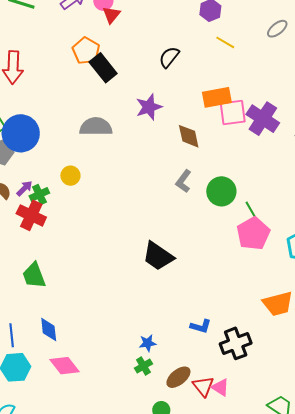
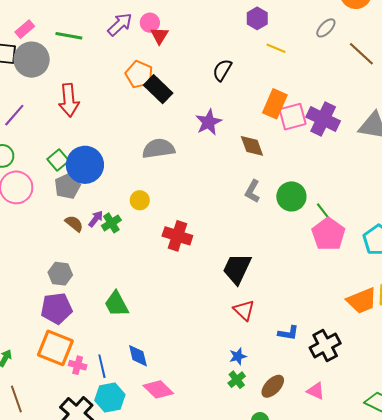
orange rectangle: (217, 97) -> (275, 104), turned -48
red cross: (31, 215) -> (177, 236), moved
black trapezoid: (158, 256) -> (237, 269), turned 88
red triangle: (203, 386) -> (244, 310), moved

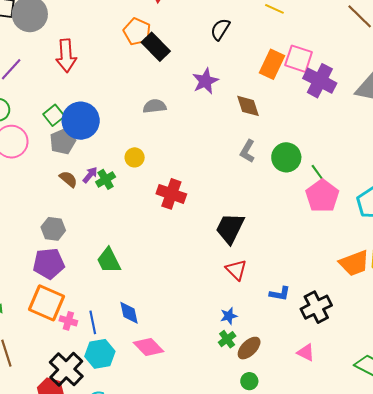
pink square: (293, 117) -> (299, 59), moved, turned 32
gray semicircle: (159, 149) -> (155, 106), size x0.7
brown ellipse: (273, 386) -> (249, 348), moved

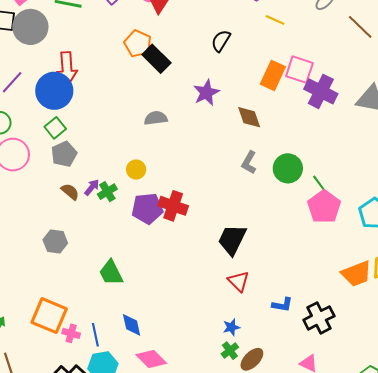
blue circle: (81, 121) -> (54, 91), moved
purple pentagon: (49, 263) -> (147, 209), moved

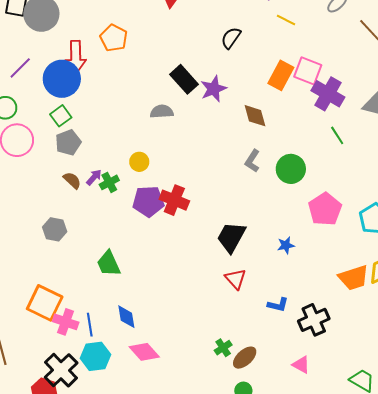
orange pentagon: (138, 44) -> (114, 38), moved
black rectangle: (156, 59) -> (184, 79), moved
green line: (320, 184) -> (337, 135), moved
blue star: (231, 327) -> (286, 245), moved
pink cross: (71, 333) -> (66, 322), size x1.4

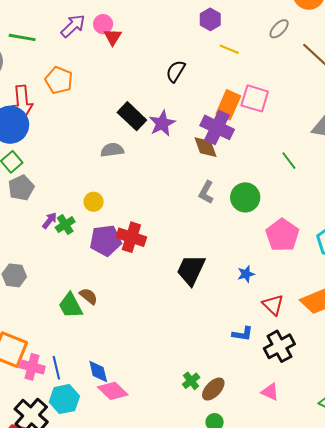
purple cross: (328, 94) -> (217, 127), moved
brown semicircle: (72, 180) -> (88, 296), moved
red triangle: (236, 279) -> (273, 305), moved
blue diamond: (126, 317) -> (98, 372), moved

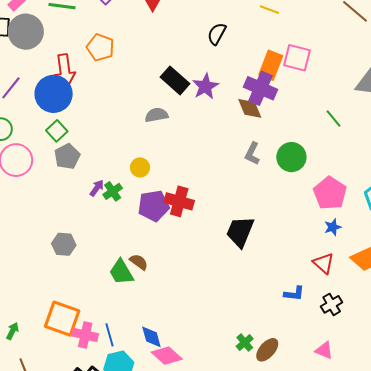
blue star: (246, 274) -> (333, 227), moved
black cross: (279, 346) -> (332, 304), size x0.7

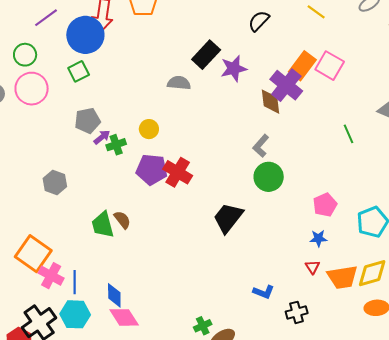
black rectangle: (175, 80) -> (206, 55), turned 76
gray pentagon: (67, 156) -> (87, 121), moved
green circle: (291, 157) -> (269, 177), moved
pink pentagon: (330, 193) -> (325, 205), size x0.7
red triangle: (324, 263) -> (312, 267), moved, size x0.7

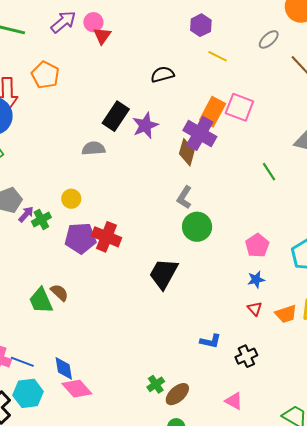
black semicircle: (259, 21) -> (162, 74), turned 40
brown diamond: (270, 102) -> (187, 152), turned 32
orange trapezoid: (343, 277) -> (286, 314), size x0.7
blue line: (75, 282) -> (22, 362), turned -60

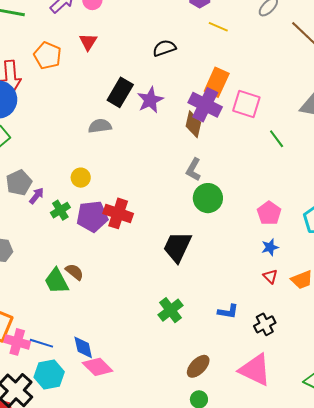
red triangle: (102, 36) -> (88, 42), moved
pink square: (239, 107) -> (246, 104), moved
green cross: (41, 219) -> (60, 210), moved
green cross: (156, 384) -> (171, 310), moved, size x1.4
pink triangle: (234, 401) -> (255, 370), size x1.8

